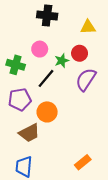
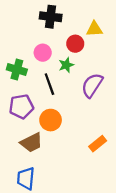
red circle: (80, 53) -> (75, 44), moved
black line: (46, 78) -> (49, 84), turned -60
orange rectangle: (83, 162) -> (98, 144), moved

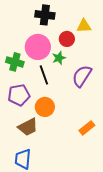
pink circle: (43, 53) -> (38, 47), size x1.6

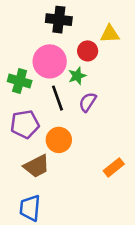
purple semicircle: (82, 76) -> (88, 102), moved, size x0.7

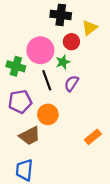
black cross: (59, 20) -> (61, 15), moved
yellow triangle: (110, 34) -> (90, 28), turned -35

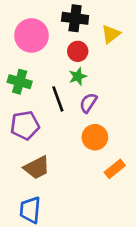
red circle: (71, 42) -> (78, 51), moved
pink circle: (40, 50) -> (31, 35), moved
orange circle: (48, 114) -> (95, 137), moved

